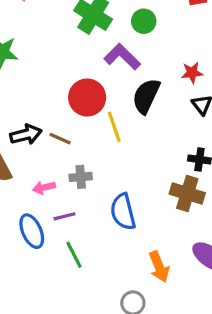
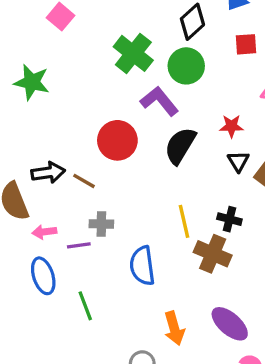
green circle: (144, 21) -> (186, 66), size x1.4
yellow line: (114, 127) -> (184, 221), moved
pink arrow: (44, 188) -> (44, 232), moved
purple line: (65, 216) -> (79, 245), moved

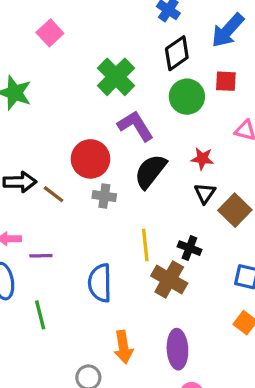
green circle: (186, 66) -> (187, 97), moved
gray cross: (101, 224) -> (104, 196), moved
purple ellipse: (230, 324) -> (177, 349), turned 39

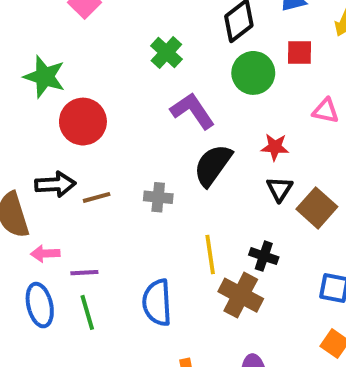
green cross: (116, 77) -> (166, 52), size x0.7
red circle: (90, 159) -> (83, 122), moved
brown line: (54, 194) -> (97, 197), turned -50
green line: (40, 315) -> (87, 312), moved

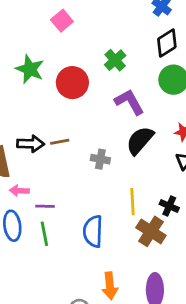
red circle: (83, 122) -> (72, 83), moved
brown line: (97, 197) -> (60, 142), moved

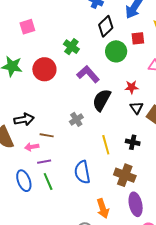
pink square: (62, 21) -> (27, 27), turned 35
brown line: (60, 142) -> (47, 135), moved, turned 32
gray cross: (100, 159) -> (76, 119), turned -32
pink arrow: (19, 191) -> (32, 147), moved
brown cross: (151, 231) -> (125, 175), moved

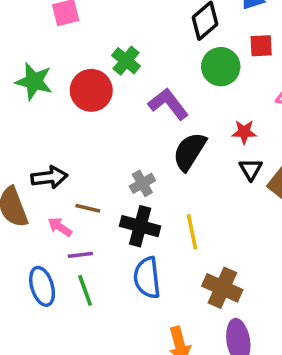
green cross: (71, 47) -> (126, 61), moved
black cross: (133, 142) -> (140, 226), moved, size x1.5
pink arrow: (32, 147) -> (60, 227), turned 40

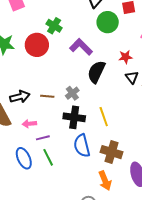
brown line: (88, 208) -> (47, 96), moved
pink arrow: (60, 227) -> (29, 124), turned -32
brown cross: (222, 288) -> (112, 152), moved

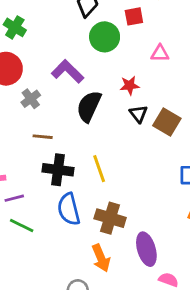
green cross: (54, 26) -> (15, 27), moved
gray cross: (72, 93) -> (31, 99), moved
brown line: (47, 96) -> (43, 137), moved
green line: (48, 157) -> (22, 225), turned -36

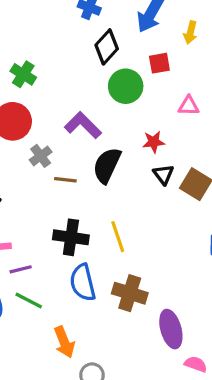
brown line: (43, 137) -> (65, 180), moved
orange arrow: (101, 258) -> (64, 342), moved

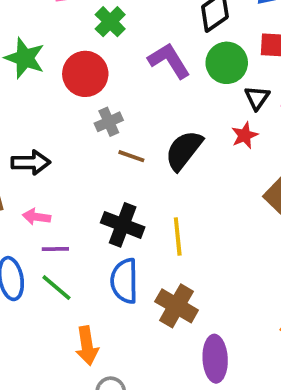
purple L-shape: (83, 125) -> (169, 61), moved
red star: (154, 142) -> (245, 135), turned -30
black triangle: (163, 174) -> (257, 98), moved

